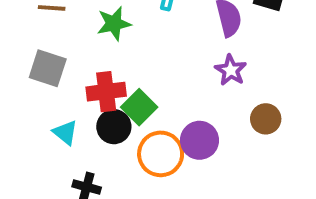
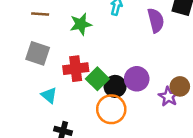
purple star: (231, 70) -> (168, 97), moved
black circle: (114, 127) -> (115, 86), moved
purple circle: (200, 140) -> (137, 79), moved

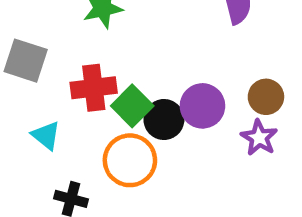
brown circle: (180, 86) -> (266, 97), moved
orange circle: (111, 109) -> (130, 160), moved

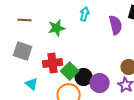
purple circle: (202, 106) -> (100, 83), moved

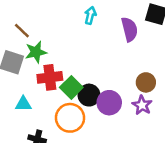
brown line: (25, 20) -> (22, 31), moved, turned 40
green star: (57, 28) -> (36, 52), moved
cyan triangle: (32, 84) -> (23, 104), turned -40

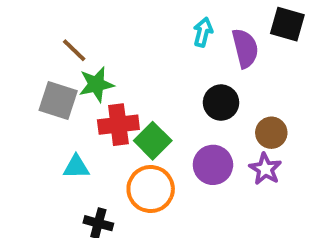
cyan arrow: (90, 15) -> (203, 32), moved
black circle: (89, 95) -> (221, 103), moved

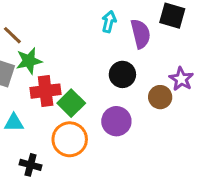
purple star: (265, 169) -> (181, 79), moved

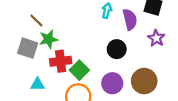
purple star: (181, 79) -> (156, 38), moved
brown circle: (160, 97) -> (144, 81), moved, size x1.5

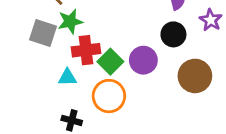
black circle: (117, 49) -> (173, 34), moved
purple circle: (112, 83) -> (143, 60), moved
cyan triangle: (37, 84) -> (67, 77), moved

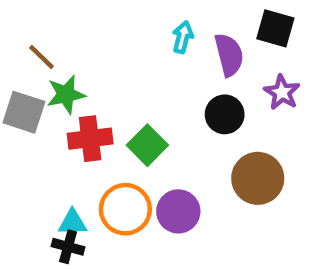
purple circle: (143, 60) -> (178, 211), moved
green square: (110, 62) -> (147, 145), moved
cyan triangle: (67, 77) -> (72, 222), moved

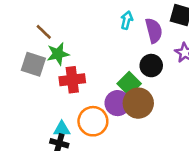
green square: (147, 145) -> (129, 84), moved
brown circle: (258, 178) -> (138, 103), moved
purple circle: (178, 211) -> (118, 103), moved

